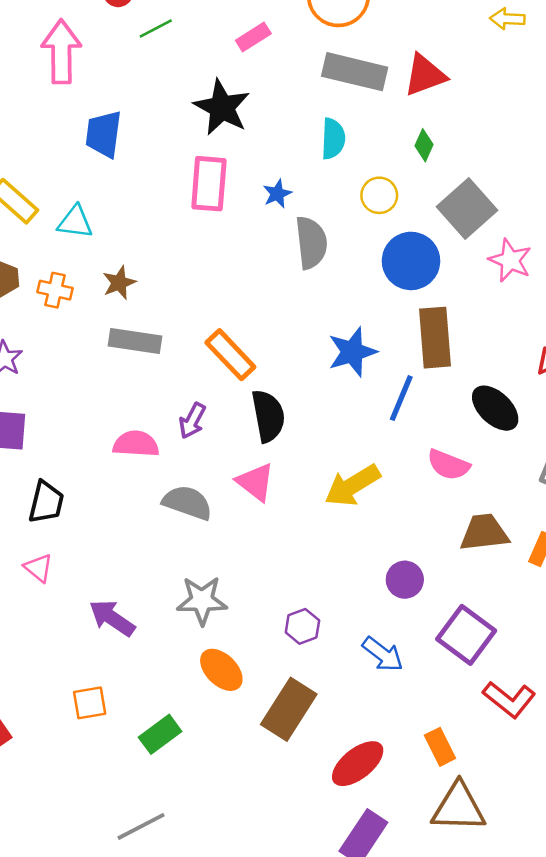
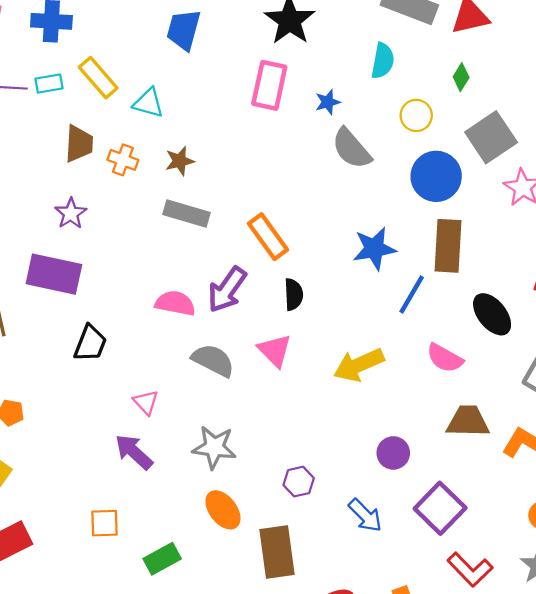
gray semicircle: (311, 243) -> (351, 149), turned 138
black semicircle: (268, 416) -> (294, 294), size x0.7
purple arrow: (192, 421) -> (227, 290), size x1.5
pink triangle: (38, 568) -> (146, 402), moved
brown rectangle: (289, 709) -> (277, 552), turned -48

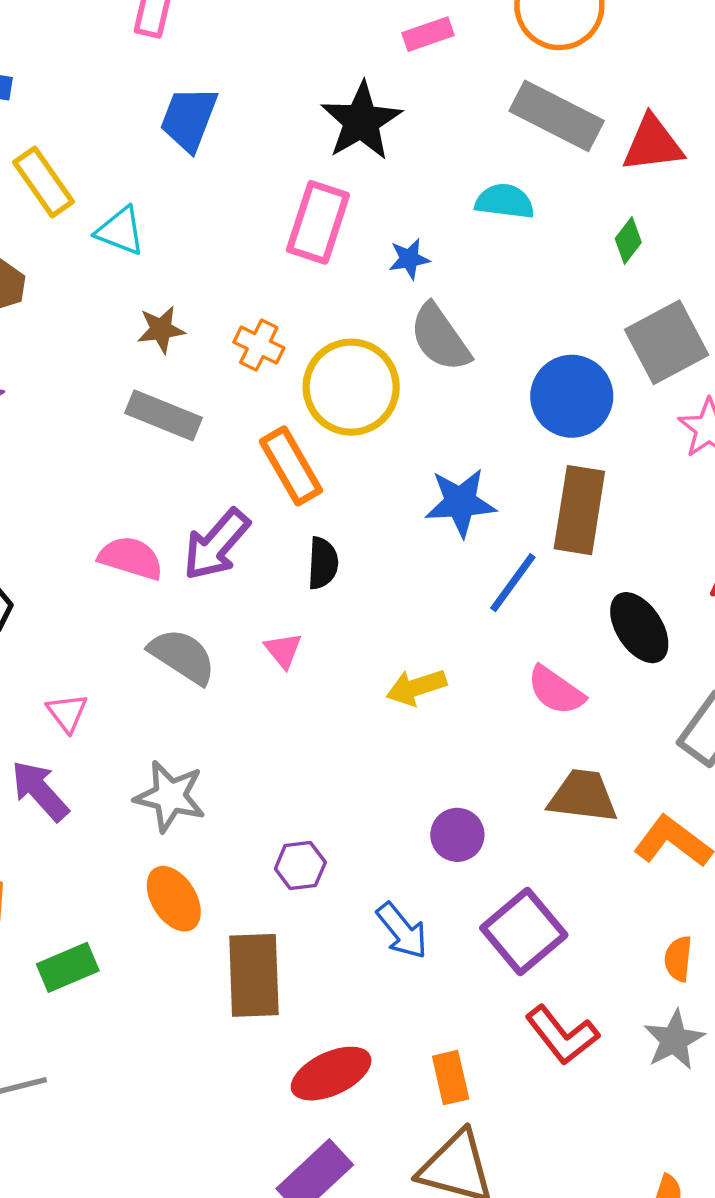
cyan semicircle: (383, 61) -> (505, 201), turned -99
yellow circle: (416, 115) -> (351, 387), moved, size x1.8
orange cross: (123, 160) -> (259, 345), moved
pink triangle: (275, 350) -> (283, 650), size x0.7
yellow arrow: (359, 365) -> (416, 687), size x0.7

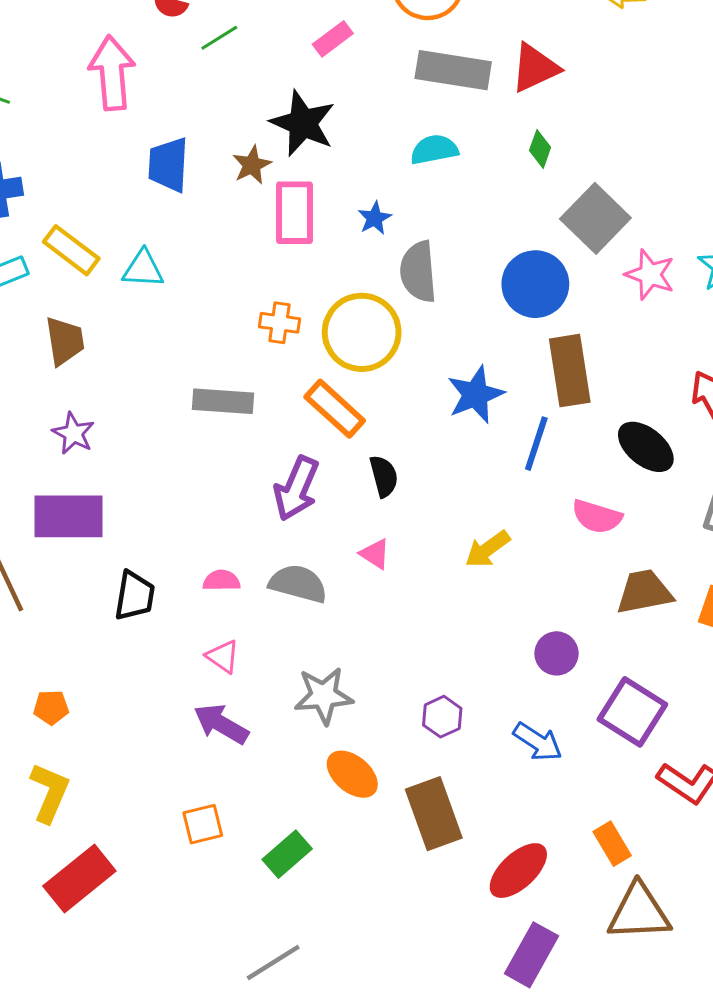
brown star: (161, 329) -> (252, 165), moved
gray semicircle: (440, 338) -> (418, 272), turned 48
pink semicircle: (131, 558) -> (221, 581), moved, size x0.7

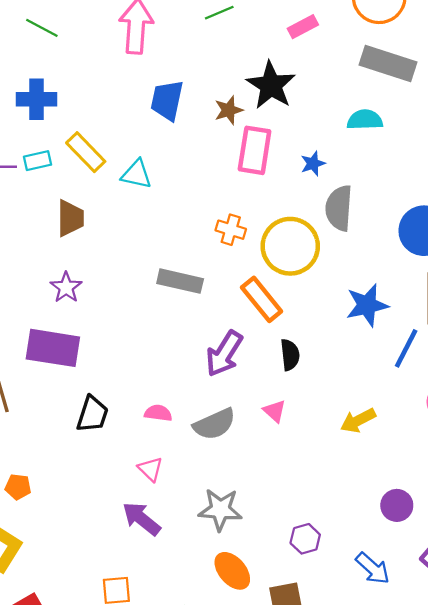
gray semicircle: (298, 584) -> (214, 424), turned 132

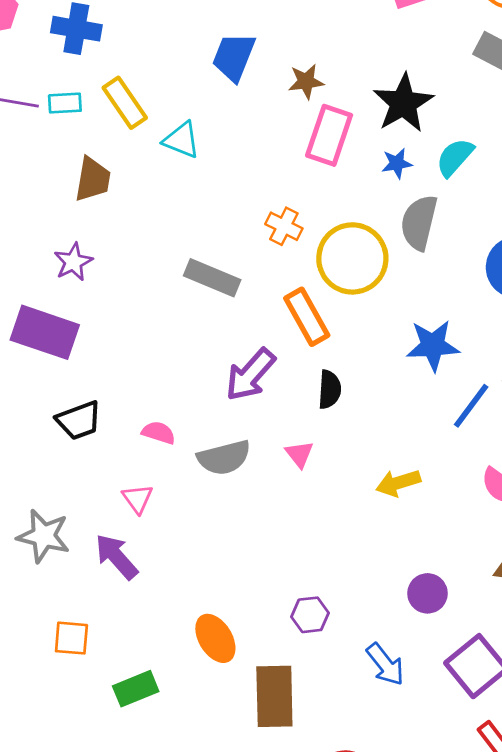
black star: (271, 85) -> (403, 103), moved
cyan semicircle: (365, 120) -> (455, 157), moved, turned -56
black trapezoid: (92, 414) -> (79, 420), turned 42
gray star: (220, 510) -> (44, 536), moved

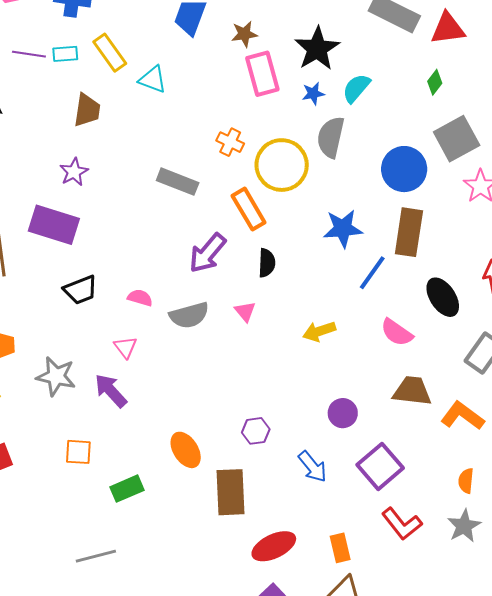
pink rectangle: (329, 135) -> (262, 74), turned -33

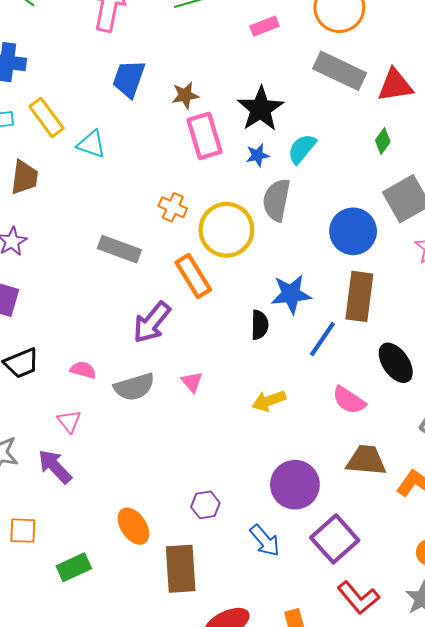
black semicircle: (267, 263) -> (260, 325), moved
purple circle: (343, 413) -> (295, 485), size x1.6

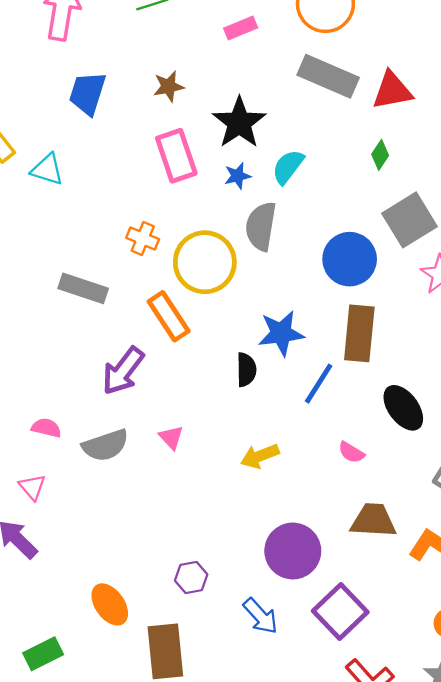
brown star: (185, 95) -> (169, 86), moved
pink semicircle: (349, 400) -> (351, 452), size x0.7

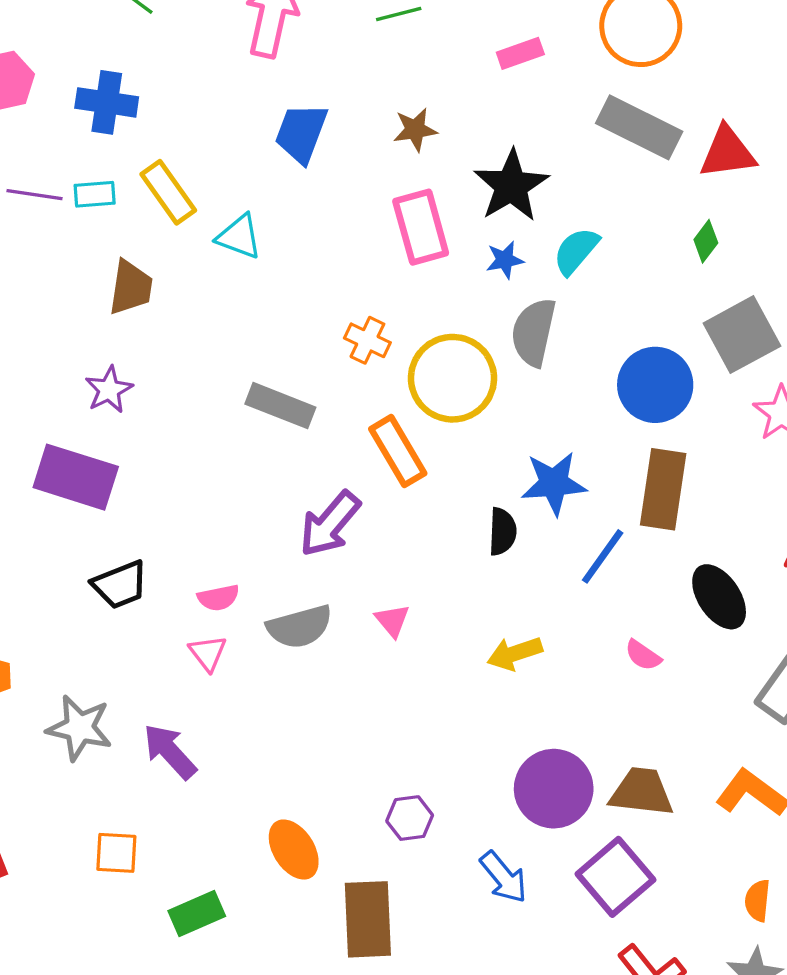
pink semicircle: (46, 428) -> (218, 598), turned 152
pink triangle: (32, 487) -> (208, 653), moved
brown trapezoid: (373, 520) -> (642, 792), moved

